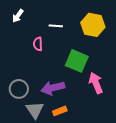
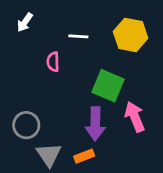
purple arrow: (53, 88) -> (95, 124), moved, turned -75

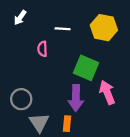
orange rectangle: (84, 156) -> (67, 124), turned -64

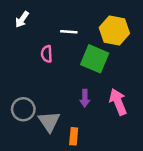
green square: (86, 68) -> (95, 59), moved
purple arrow: (76, 98) -> (85, 98), moved, size x0.6
gray triangle: (39, 123) -> (49, 122), moved

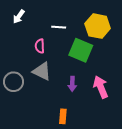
gray circle: (23, 109) -> (14, 82), moved
gray triangle: (49, 122) -> (42, 71), moved, turned -30

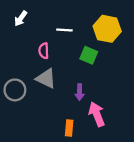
green square: (81, 50) -> (89, 55), size x0.7
pink arrow: (101, 87) -> (97, 114), moved

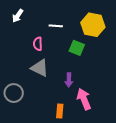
gray circle: (15, 90) -> (14, 93), moved

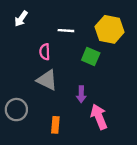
orange rectangle: (60, 111) -> (55, 125), moved

